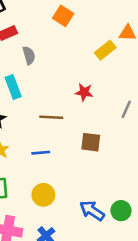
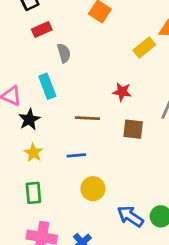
brown square: (91, 142) -> (133, 129), moved
yellow circle: (43, 195) -> (93, 189), moved

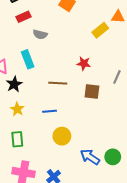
gray semicircle: (64, 53) -> (40, 34), turned 120

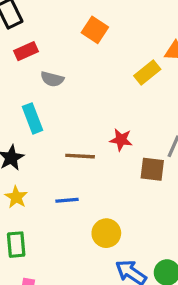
red star: (84, 63) -> (121, 140), moved
brown square: (92, 92) -> (152, 169), moved
yellow circle: (62, 136) -> (106, 233), moved

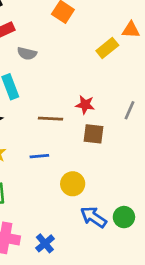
brown square: (152, 169) -> (93, 134), moved

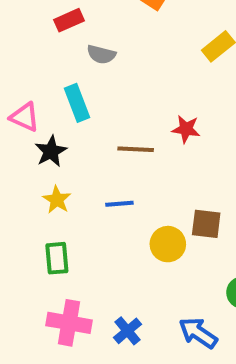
brown square: (93, 134) -> (206, 224), moved
blue arrow: (93, 217) -> (198, 333), moved

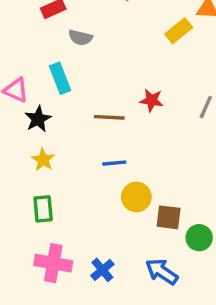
blue line: (119, 204) -> (114, 163), moved
brown square: (206, 224) -> (169, 217), moved

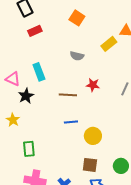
gray semicircle: (80, 38) -> (77, 56), moved
yellow star: (43, 160) -> (13, 120), moved
yellow circle: (136, 197) -> (93, 136), moved
brown square: (169, 217) -> (90, 165), moved

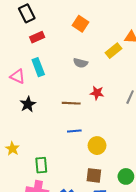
cyan rectangle: (39, 72) -> (38, 67), moved
pink triangle: (13, 79) -> (18, 76), moved
yellow star: (13, 120) -> (12, 149), moved
green rectangle: (29, 149) -> (41, 165), moved

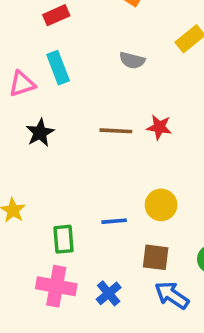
pink triangle: (18, 76) -> (22, 84), turned -42
red star: (97, 93) -> (159, 127), moved
blue line: (74, 131) -> (114, 221), moved

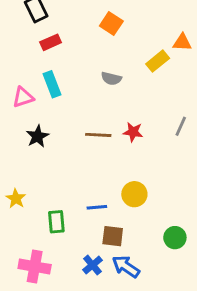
brown square: (156, 257) -> (113, 236), moved
pink cross: (56, 286) -> (35, 267), moved
blue arrow: (172, 295) -> (126, 267), moved

